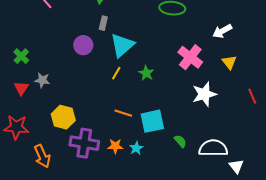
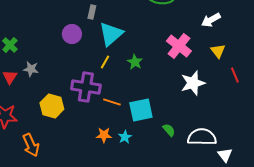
red line: (252, 96) -> (235, 75), moved
purple cross: (84, 143) -> (86, 87), moved

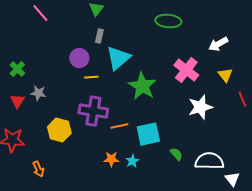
yellow line: (105, 62) -> (91, 77), moved, turned 56
green star: (135, 62) -> (142, 86), size x1.8
orange line: (112, 102) -> (119, 126), turned -30
orange arrow: (31, 145) -> (38, 169), size x0.7

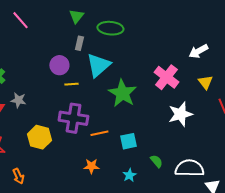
green ellipse: (168, 21) -> (110, 28), moved
cyan square: (148, 134) -> (128, 141), size x0.7
cyan star: (132, 161) -> (129, 175), moved

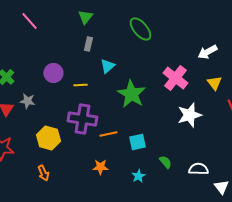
green ellipse: (110, 28) -> (140, 29), moved, turned 45
purple circle: (59, 65) -> (53, 73), moved
cyan triangle: (98, 65) -> (107, 66), size x0.6
white semicircle: (189, 168) -> (198, 169), size x0.7
orange arrow: (18, 176) -> (43, 173), moved

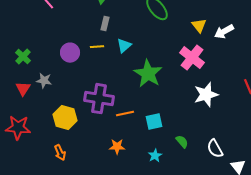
yellow triangle: (214, 83) -> (199, 26), moved
yellow line: (80, 85) -> (97, 47), moved
white semicircle: (198, 169) -> (215, 149), turned -120

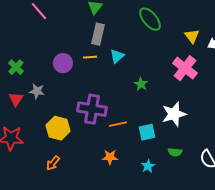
gray rectangle: (105, 24) -> (98, 34), size x1.5
green star: (148, 74) -> (141, 84), size x0.5
white star: (206, 95) -> (174, 114), moved
green semicircle: (182, 142) -> (175, 152), turned 136
orange arrow: (60, 153) -> (53, 163), turned 63

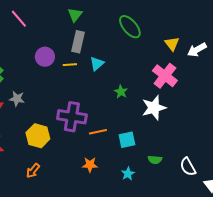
purple circle: (63, 63) -> (45, 57), moved
white star: (174, 114) -> (154, 108), moved

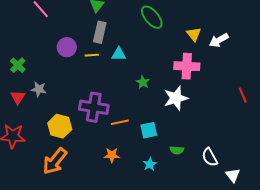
cyan triangle: (97, 64) -> (119, 54), turned 42
pink cross: (165, 76) -> (187, 66), turned -35
orange arrow: (33, 171) -> (55, 161), size x1.8

